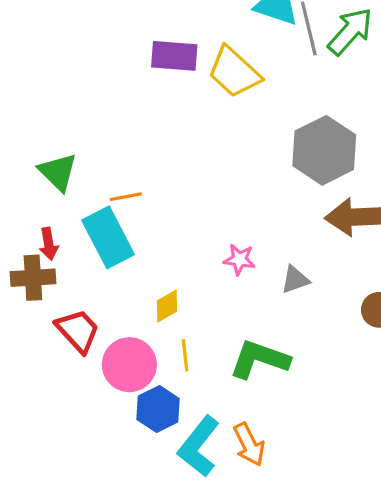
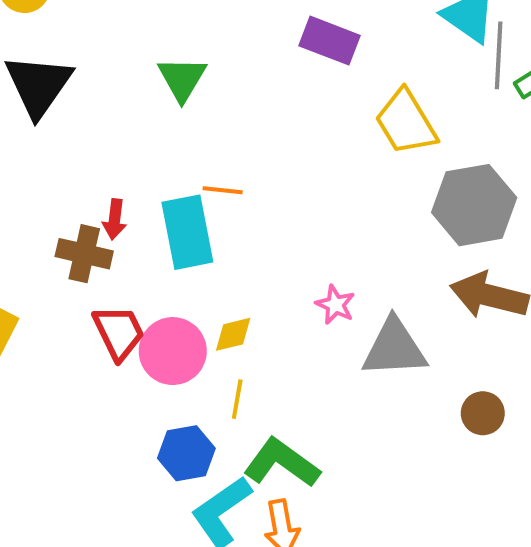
yellow trapezoid: (234, 72) -> (406, 122), moved
green triangle: (58, 172) -> (182, 79), moved
gray triangle: (295, 280) -> (394, 348), size x1.8
green L-shape: (259, 359) -> (282, 463), moved
pink circle: (129, 365) -> (173, 351), moved

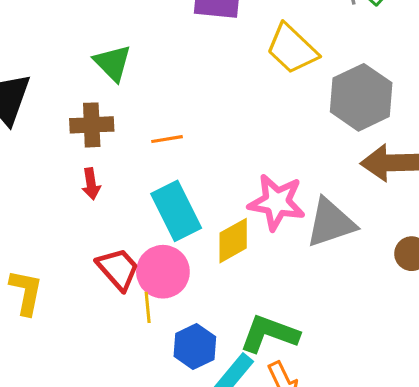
cyan rectangle: (187, 232) -> (176, 211), moved
brown cross: (84, 254) -> (92, 125), moved
pink star: (335, 305) -> (277, 202), size x1.8
yellow diamond: (233, 334) -> (233, 241), moved, size x1.4
yellow line: (237, 399) -> (148, 307), moved

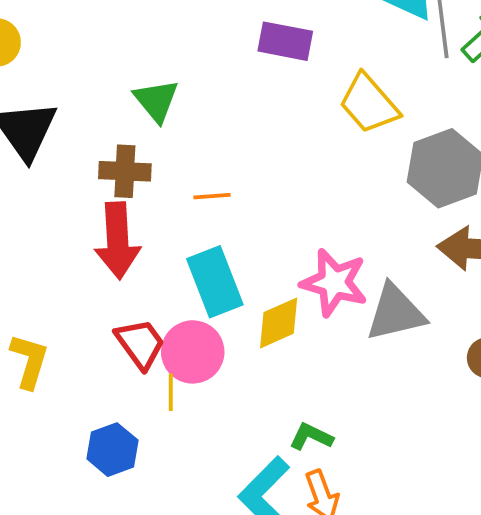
red arrow: (91, 184) -> (118, 241), size x2.0
green L-shape: (269, 334) -> (311, 437), size x0.6
blue hexagon: (195, 347) -> (112, 450), moved

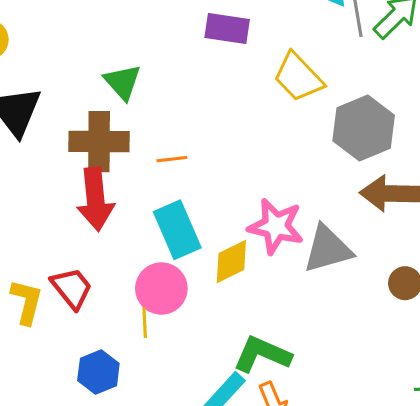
brown cross: (125, 171) -> (99, 142), size x1.4
red trapezoid: (140, 344) -> (72, 288), moved
green L-shape: (311, 437) -> (262, 354), size x1.6

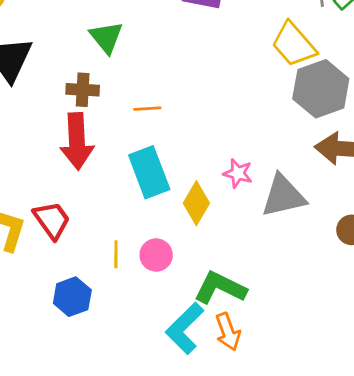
yellow trapezoid: (298, 77) -> (294, 44), moved
brown cross: (99, 142) -> (83, 90), size x0.6
pink star: (276, 226) -> (238, 173), size x0.6
yellow diamond: (231, 262) -> (196, 203), turned -36
pink circle: (161, 289) -> (156, 255), moved, size x0.7

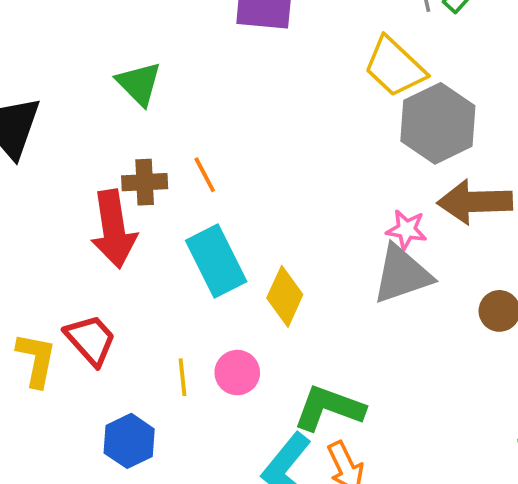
brown cross: (83, 90) -> (145, 182), moved
orange line: (147, 109) -> (205, 175), turned 72
pink star: (238, 173) -> (406, 230), moved

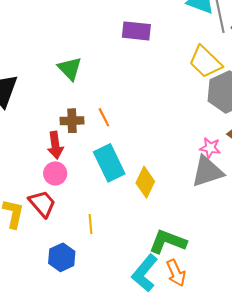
red arrow: (114, 229) -> (55, 145), size x0.7
pink circle: (237, 373) -> (55, 173), moved

